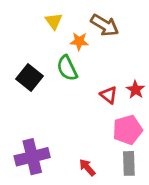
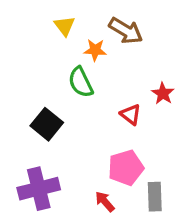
black square: (30, 78) -> (47, 124), moved
red star: (136, 90) -> (163, 94), moved
pink pentagon: (127, 130) -> (126, 168), moved

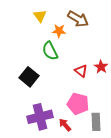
red star: (163, 94) -> (101, 67), moved
pink pentagon: (126, 168) -> (78, 104), turned 30
purple cross: (39, 189) -> (40, 117), moved

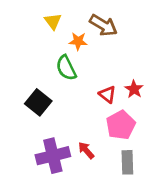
pink pentagon: (78, 104) -> (121, 125), moved, turned 30
red arrow: (65, 125) -> (86, 150), moved

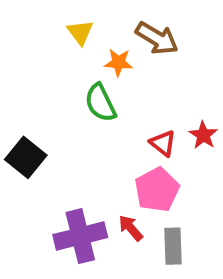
black square: (38, 102) -> (26, 157), moved
pink pentagon: (121, 125) -> (157, 190), moved
gray rectangle: (127, 162) -> (173, 246), moved

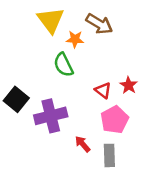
yellow triangle: (80, 32) -> (51, 20), size x1.6
pink pentagon: (157, 190) -> (115, 120), moved
purple cross: (80, 236) -> (51, 116), moved

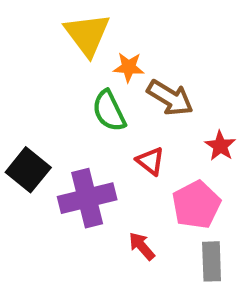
brown arrow: (99, 24) -> (170, 98), moved
red triangle: (103, 90) -> (150, 161), moved
gray rectangle: (109, 155) -> (212, 261), moved

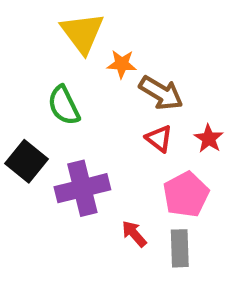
green semicircle: (109, 111) -> (64, 105), moved
red triangle: (150, 161) -> (159, 139), moved
gray rectangle: (212, 261) -> (180, 248), moved

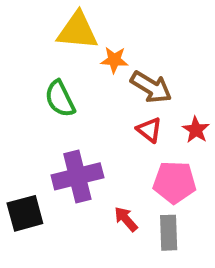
yellow triangle: (82, 33) -> (77, 31), turned -48
black square: (26, 161) -> (25, 213), moved, turned 36
pink pentagon: (186, 194) -> (174, 182), turned 30

